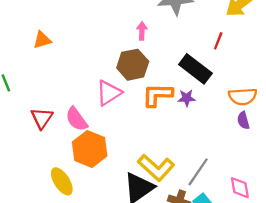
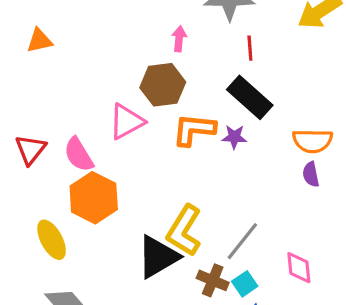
red line: (218, 41) -> (250, 48), moved, turned -30
yellow L-shape: (156, 168) -> (184, 231), turned 75

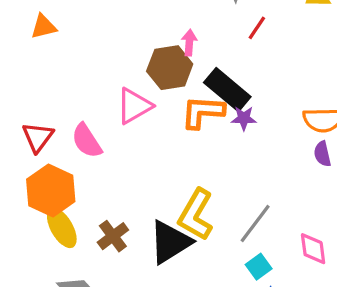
pink arrow: (179, 39) -> (189, 43), moved
red line: (250, 48) -> (257, 28), turned 40
black rectangle: (250, 97) -> (227, 90), moved
orange hexagon: (94, 198) -> (51, 190), moved
brown cross: (213, 280) -> (113, 236), moved, turned 32

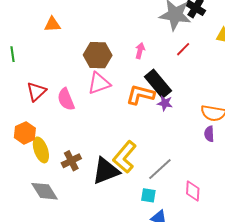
brown hexagon: (170, 68) -> (98, 55), moved
orange hexagon: (51, 190) -> (25, 133), moved, size x0.7
cyan square: (259, 267) -> (148, 195), moved, turned 35

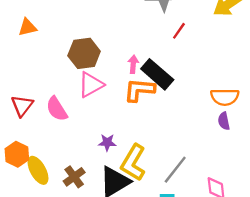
pink arrow: (140, 51) -> (133, 64), moved
purple star: (165, 103) -> (107, 142), moved

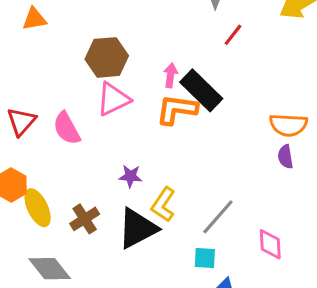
yellow L-shape: (133, 163) -> (163, 205), size x0.7

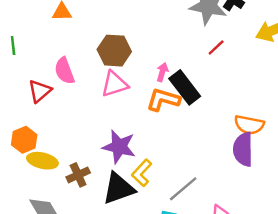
pink semicircle: (67, 128) -> (64, 71), moved
purple semicircle: (285, 157) -> (243, 149), size x1.8
purple star: (130, 176) -> (119, 147), size x1.8
yellow ellipse: (38, 208) -> (42, 161), turned -60

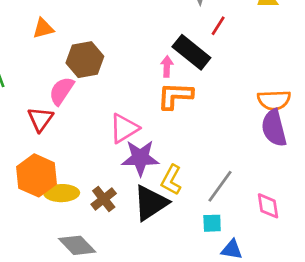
brown hexagon: (114, 51) -> (85, 60), moved
pink semicircle: (64, 71) -> (62, 91), turned 68
pink triangle: (114, 84) -> (124, 128), moved
black rectangle: (185, 87) -> (191, 52), moved
orange hexagon: (24, 140) -> (37, 175), size x1.4

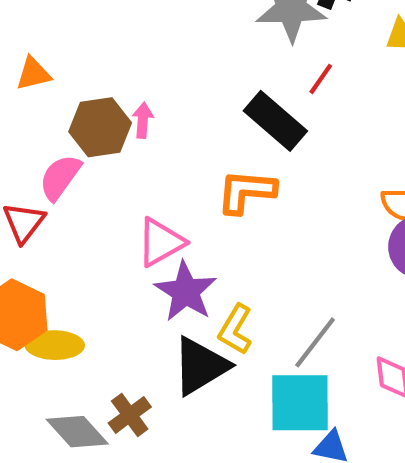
pink arrow: (167, 66) -> (143, 120), moved
purple star: (140, 158) -> (186, 292), turned 30
brown cross: (104, 199) -> (130, 415), moved
cyan square: (212, 223) -> (300, 403), size x2.0

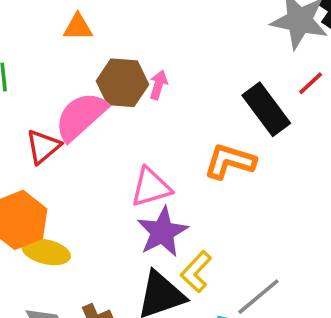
pink semicircle: (60, 177) -> (81, 116), size x1.4

